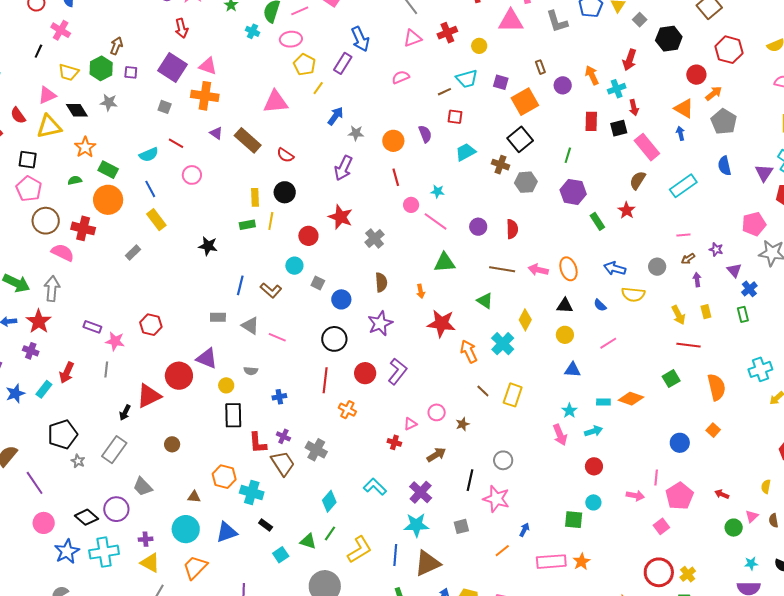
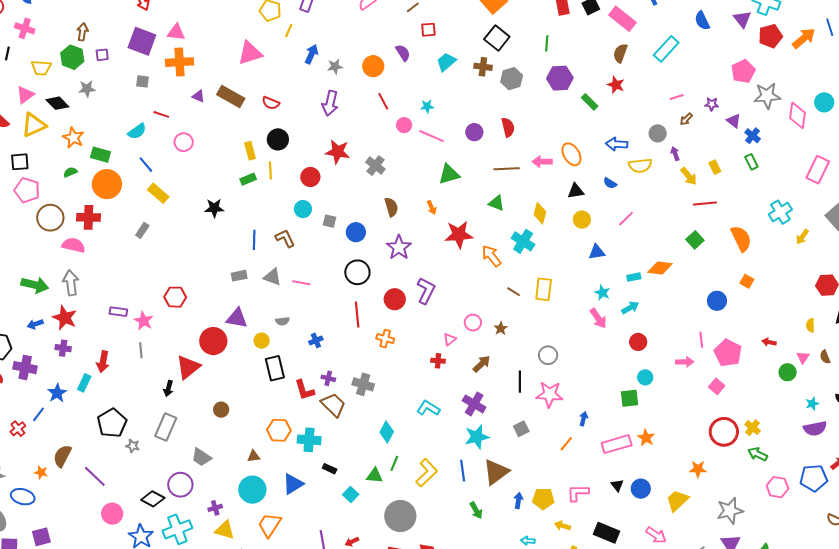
purple arrow: (697, 280) -> (675, 154), moved
brown L-shape: (271, 290) -> (285, 238), turned -145
pink star: (115, 341) -> (144, 321), turned 30

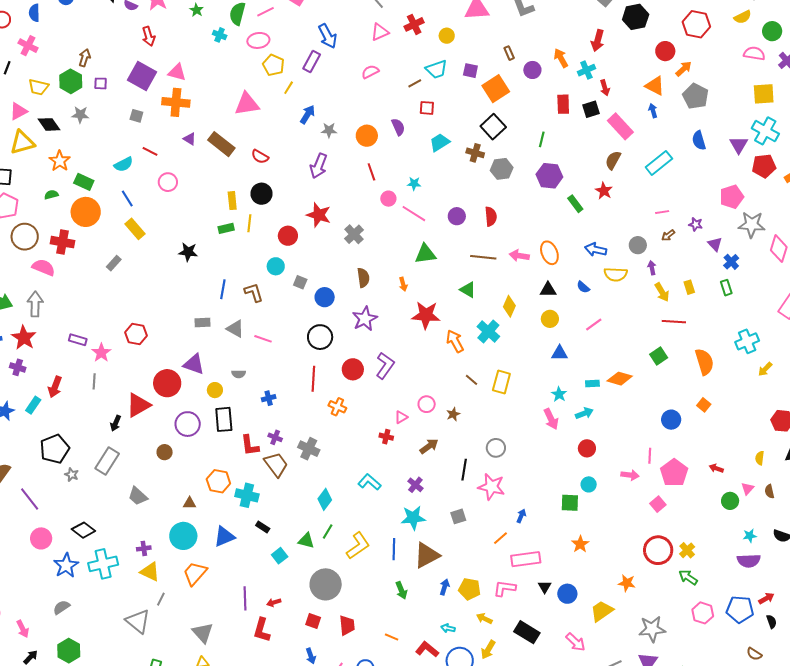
purple cross: (474, 404) -> (415, 485), size x0.7
pink rectangle: (617, 444) -> (526, 559), moved
purple circle: (180, 485) -> (188, 424), moved

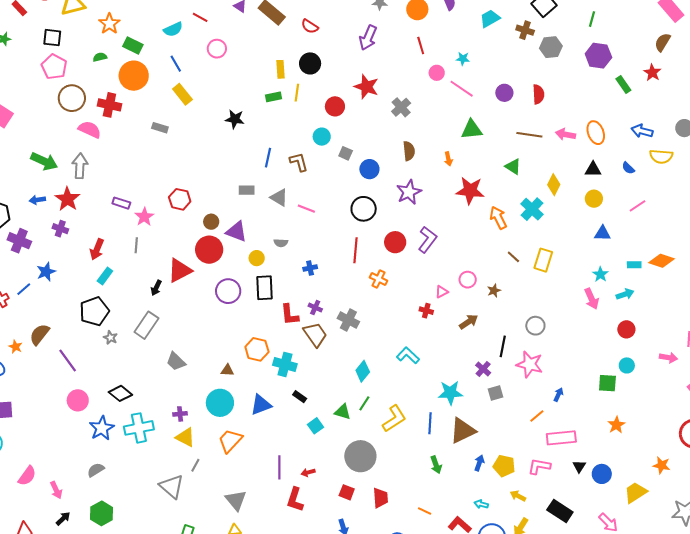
gray rectangle: (114, 263) -> (160, 128), turned 63
cyan rectangle: (33, 405) -> (105, 276), moved
brown circle: (165, 452) -> (211, 222), moved
purple cross: (415, 485) -> (483, 369), moved

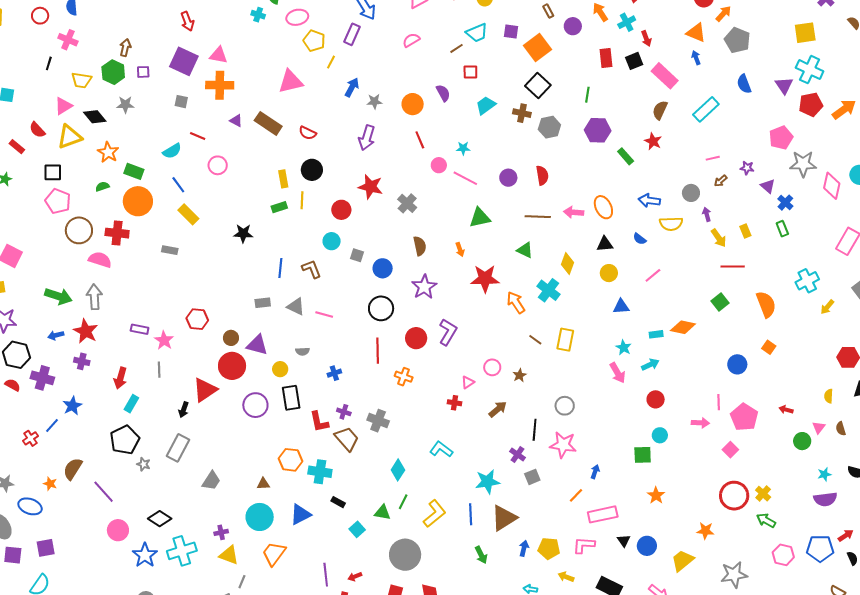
gray trapezoid: (176, 361) -> (211, 481), turned -95

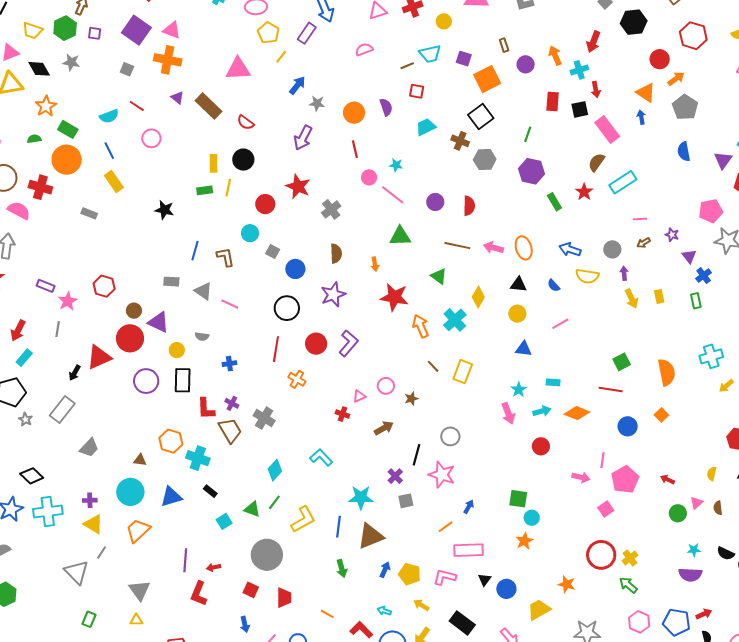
cyan rectangle: (706, 109) -> (623, 182), moved
red line: (733, 266) -> (611, 390), moved
orange diamond: (683, 327) -> (577, 413), moved
cyan circle: (660, 435) -> (532, 518), moved

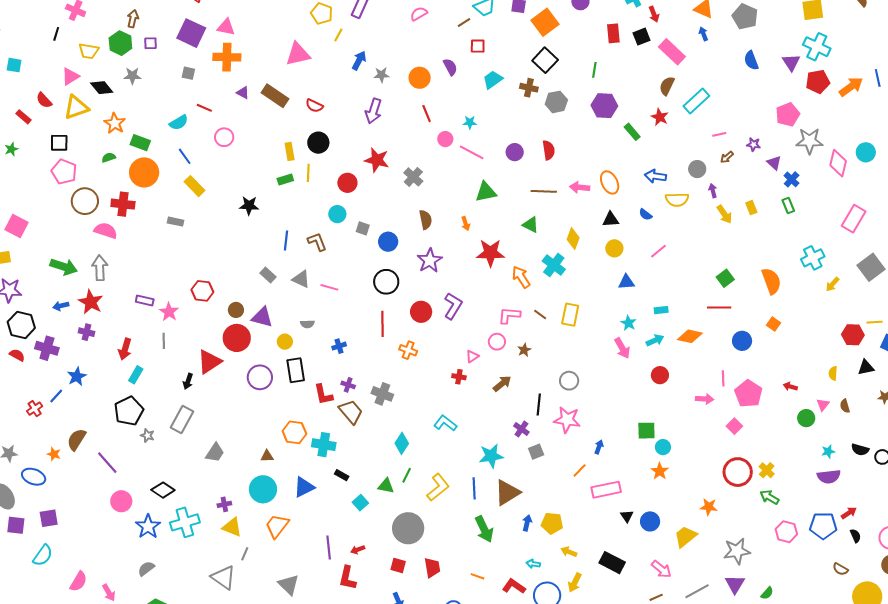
gray rectangle: (171, 282) -> (268, 275), turned 49
green arrow: (342, 568) -> (484, 529), size x1.5
pink L-shape: (445, 577) -> (509, 315), moved

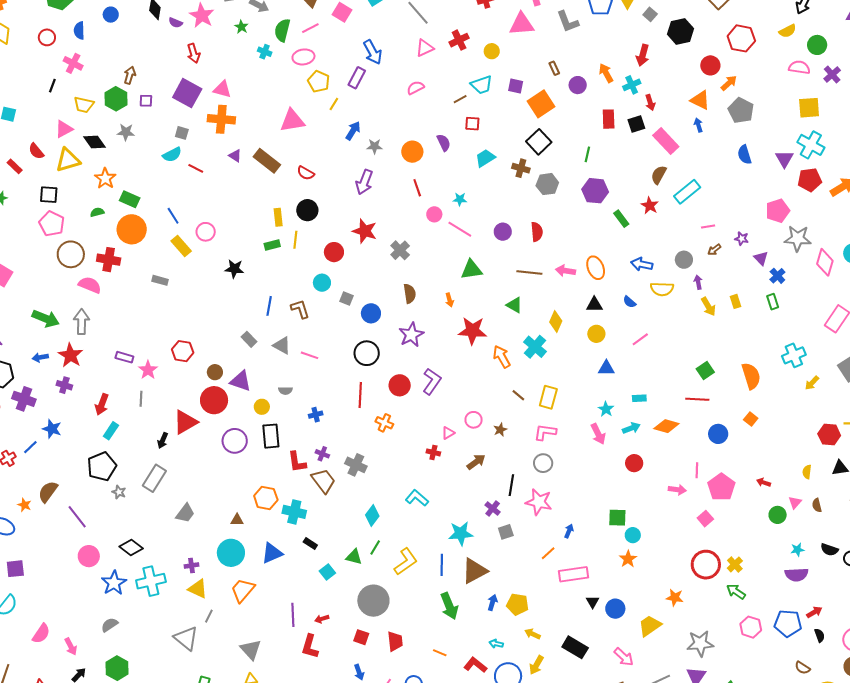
cyan semicircle: (179, 122) -> (172, 155), moved
pink circle: (224, 137) -> (206, 232), moved
pink L-shape: (509, 315) -> (545, 432), moved
blue star: (77, 376) -> (52, 429), turned -30

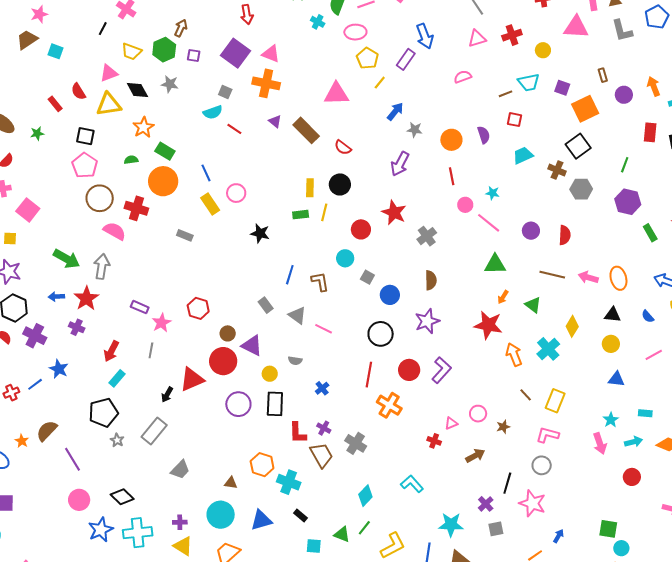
orange arrow: (449, 300) -> (503, 297), moved, turned 40
blue cross: (316, 415) -> (322, 388), turned -32
orange cross: (384, 423) -> (389, 405), size x1.4
cyan square: (327, 572) -> (314, 546), turned 35

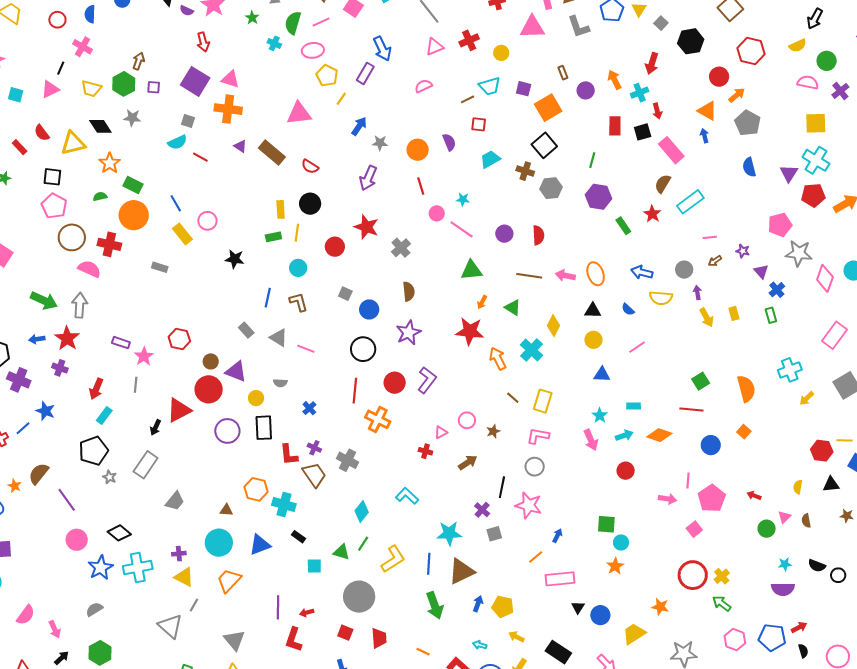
pink triangle: (109, 73) -> (50, 89), moved
cyan circle: (345, 258) -> (298, 268), moved

